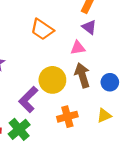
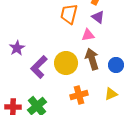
orange trapezoid: (42, 29) -> (69, 14), moved, turned 70
purple L-shape: (28, 99) -> (39, 67), moved

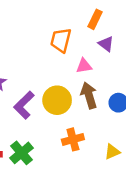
purple triangle: (98, 17) -> (106, 44), moved
yellow triangle: (111, 94) -> (112, 152), moved

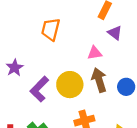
orange trapezoid: (61, 40) -> (51, 29), moved

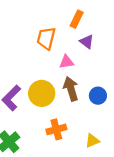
orange trapezoid: (51, 29) -> (46, 38), moved

